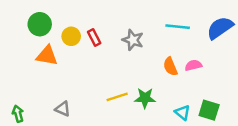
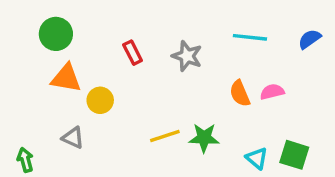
blue semicircle: (220, 28) -> (310, 39), size x0.6
yellow circle: (71, 36) -> (100, 100), moved
gray triangle: (63, 109) -> (73, 138), moved

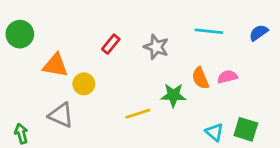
green circle: (56, 34) -> (20, 34), moved
red rectangle: (133, 53) -> (111, 44), turned 66
gray triangle: (73, 138) -> (61, 115), size x1.4
green star: (204, 138) -> (173, 95), moved

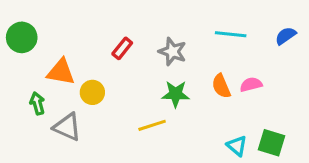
green star: (173, 95) -> (176, 94), moved
green arrow: (21, 134) -> (37, 103), moved

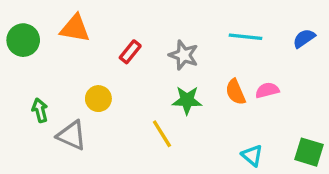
orange triangle: (61, 72) -> (75, 28), moved
yellow line: (152, 125) -> (162, 134), turned 76
green square: (271, 143) -> (309, 152), moved

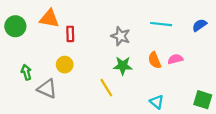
red rectangle: (130, 52) -> (70, 34), moved, turned -40
cyan triangle: (252, 155) -> (157, 102), moved

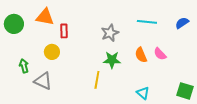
gray star: (121, 36) -> (110, 33), turned 30
pink semicircle: (175, 59) -> (160, 54), turned -120
yellow circle: (65, 65) -> (52, 52), moved
yellow line: (106, 88) -> (97, 80), turned 42

